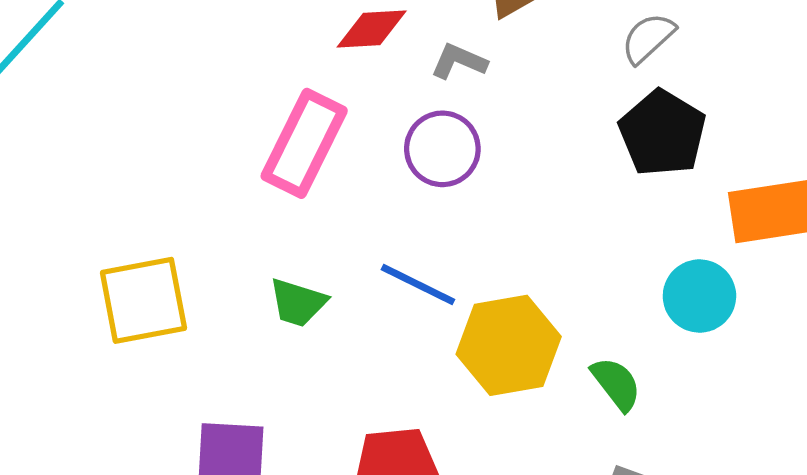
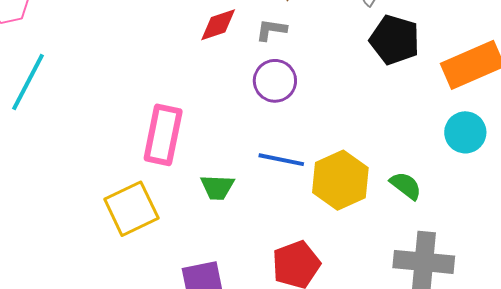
pink rectangle: (304, 143) -> (163, 135), moved
cyan circle: (699, 296) -> (465, 132), moved

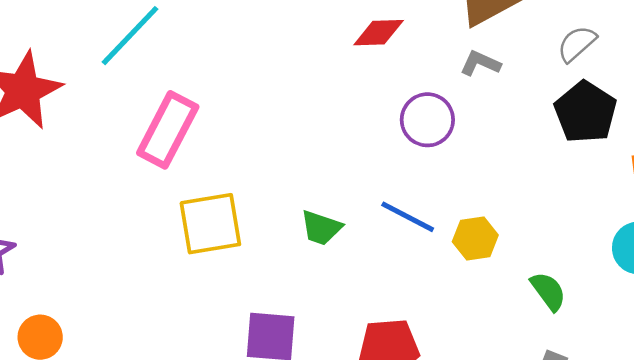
gray L-shape: (271, 30) -> (480, 63), moved
pink rectangle: (163, 135) -> (168, 130), moved
yellow hexagon: (340, 180) -> (475, 238), moved, size x0.6

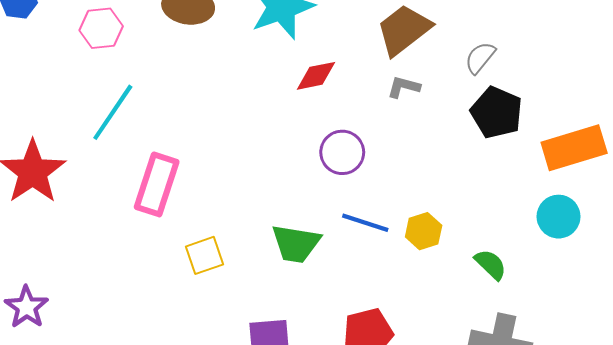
purple circle: (427, 120) -> (342, 152), moved
yellow square: (210, 224) -> (205, 255), size x0.7
green trapezoid: (321, 228) -> (296, 244), size x1.4

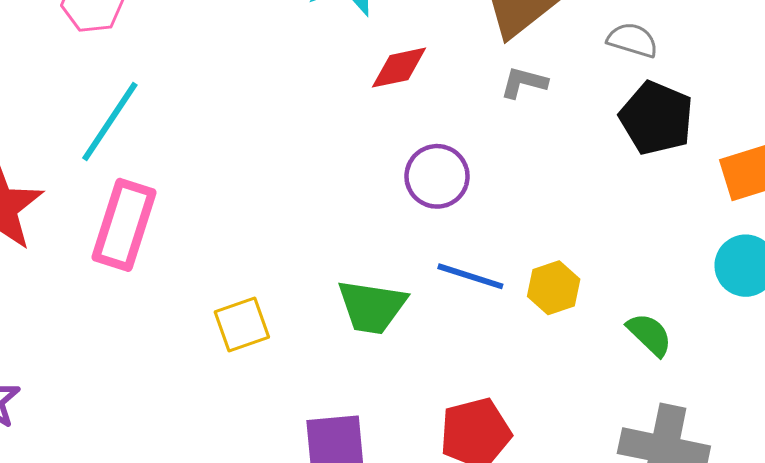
gray semicircle: (480, 58) -> (632, 40), turned 68
pink rectangle: (157, 184) -> (124, 225), moved

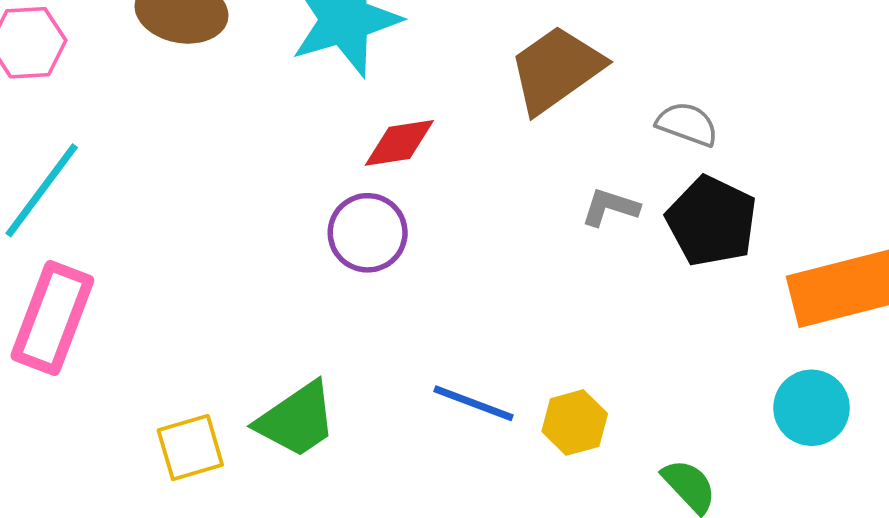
gray L-shape: (524, 83) -> (610, 207), moved
purple circle: (437, 176) -> (368, 233), moved
green trapezoid: (372, 307) -> (297, 420), moved, turned -46

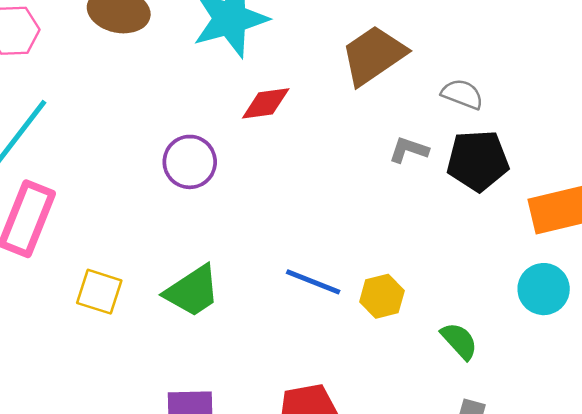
black pentagon: (712, 221) -> (478, 161), turned -30
purple circle: (368, 233) -> (190, 162), moved
yellow square: (190, 448) -> (99, 292), moved, turned 33

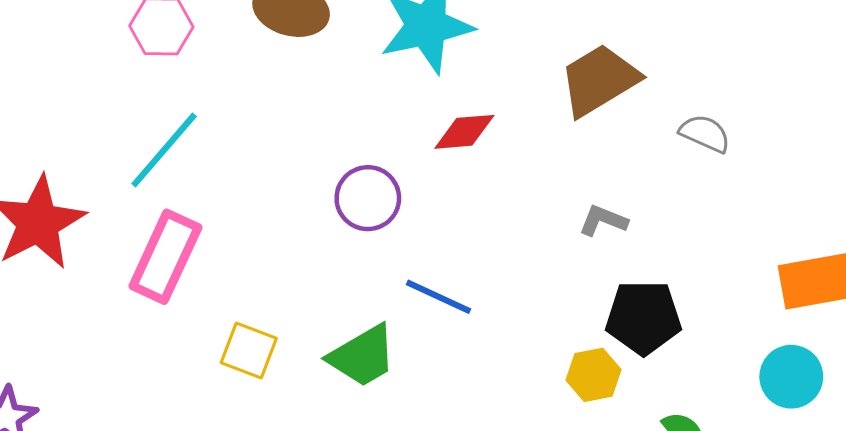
gray L-shape: (409, 150) -> (603, 220), moved
black pentagon: (478, 161) -> (643, 317), moved
blue line: (313, 282) -> (439, 297), moved

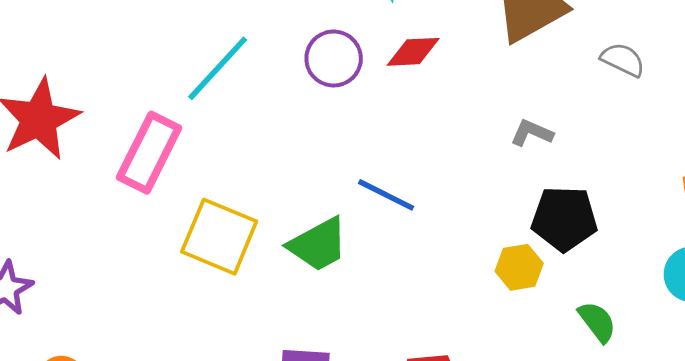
cyan line: (164, 150) -> (218, 68), moved
purple circle: (368, 198) -> (334, 58), moved
yellow square: (249, 350) -> (219, 237), size x1.5

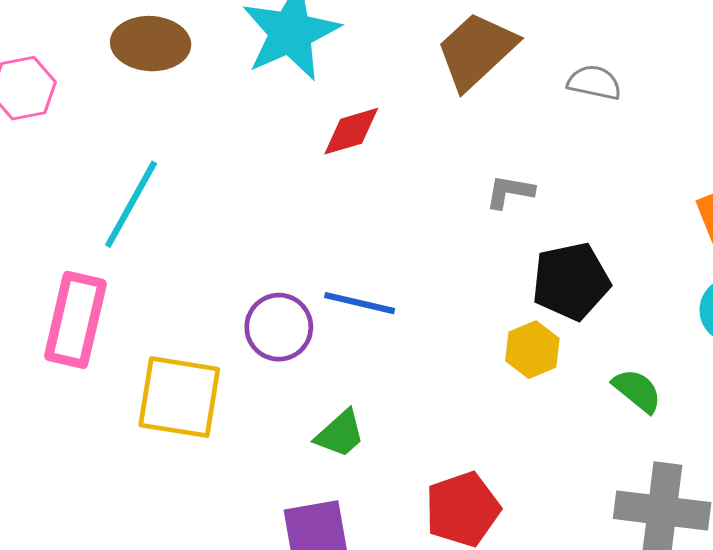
purple circle: (334, 58) -> (279, 327), moved
green trapezoid: (318, 244) -> (340, 434), moved, size x0.7

